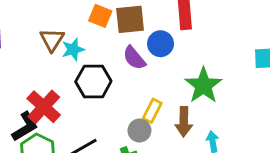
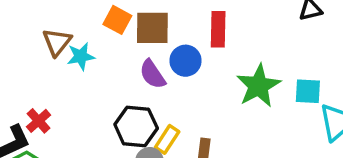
black hexagon: (93, 81) -> (136, 126), moved
green star: (203, 85) -> (258, 86), moved
red cross: (44, 107) -> (39, 121), size x0.6

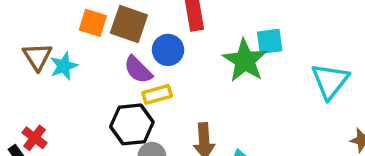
brown square: (152, 28) -> (129, 24), turned 30
cyan square: (308, 91) -> (270, 41), moved
yellow rectangle: (167, 139) -> (157, 94), moved, turned 52

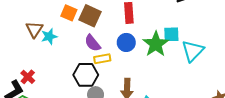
blue circle: (168, 50) -> (126, 42), moved
cyan triangle: (330, 81) -> (193, 51), moved

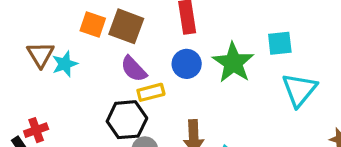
cyan square: (171, 34) -> (280, 43), moved
cyan triangle: (193, 51) -> (299, 90), moved
red cross: (28, 77) -> (36, 130), turned 32

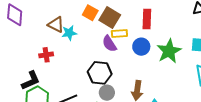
brown triangle: (41, 55) -> (56, 25), turned -42
yellow rectangle: (151, 92) -> (119, 33), moved
red cross: (36, 130) -> (46, 55), moved

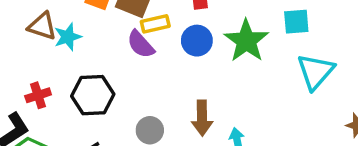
red cross: (46, 55) -> (38, 95), moved
black hexagon: (100, 73) -> (93, 95), moved

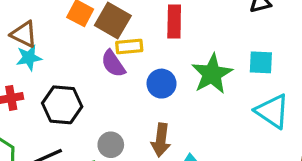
cyan star: (68, 37) -> (29, 58), moved
blue circle: (197, 41) -> (162, 84), moved
cyan triangle: (315, 72) -> (272, 111), turned -45

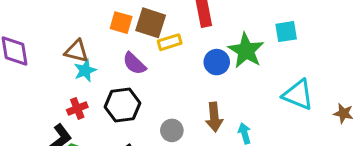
purple semicircle: (113, 64) -> (134, 63), moved
blue circle: (162, 84) -> (217, 62), moved
cyan triangle: (272, 111) -> (298, 95), moved

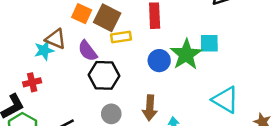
cyan square: (286, 32) -> (209, 43), moved
brown triangle: (76, 51) -> (56, 39), moved
black hexagon: (123, 105) -> (104, 75), moved

